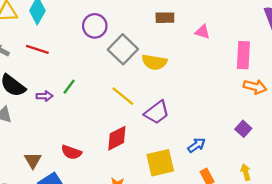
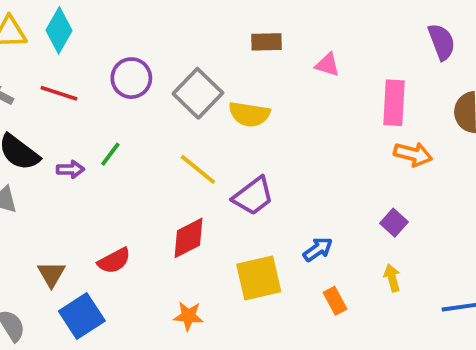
purple circle: (95, 26) -> (131, 78), moved
red semicircle: (71, 152) -> (114, 261), turned -48
yellow arrow: (246, 172) -> (392, 278), moved

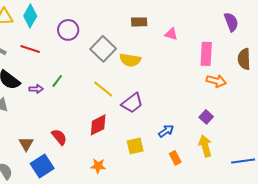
purple circle: (131, 78) -> (68, 30), moved
red semicircle: (114, 261) -> (59, 137), turned -102
yellow square: (259, 278) -> (135, 146), size x0.7
yellow arrow: (392, 278) -> (205, 146), size x1.5

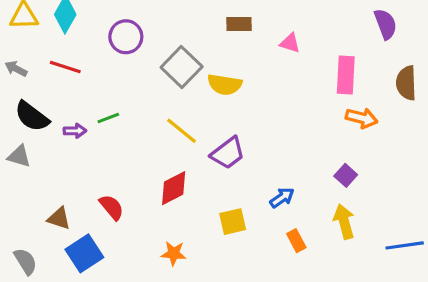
green line: (57, 81) -> (108, 118), turned 32
brown triangle: (26, 144) -> (59, 218), turned -42

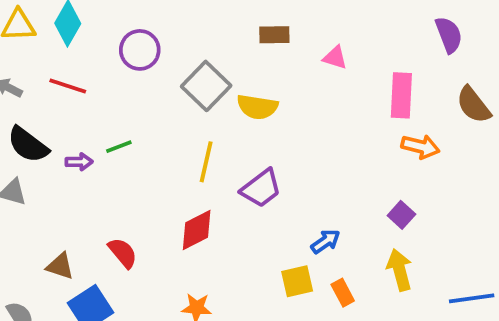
brown semicircle: (406, 83) -> (473, 105), turned -36
yellow line: (182, 131) -> (206, 162), turned 64
yellow square: (233, 222) -> (297, 281), moved

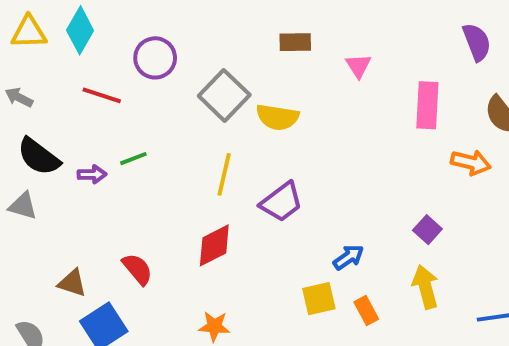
pink triangle: (335, 58) -> (358, 66), turned 40
red line: (68, 86) -> (102, 95), moved
orange arrow: (420, 147) -> (471, 163), moved

